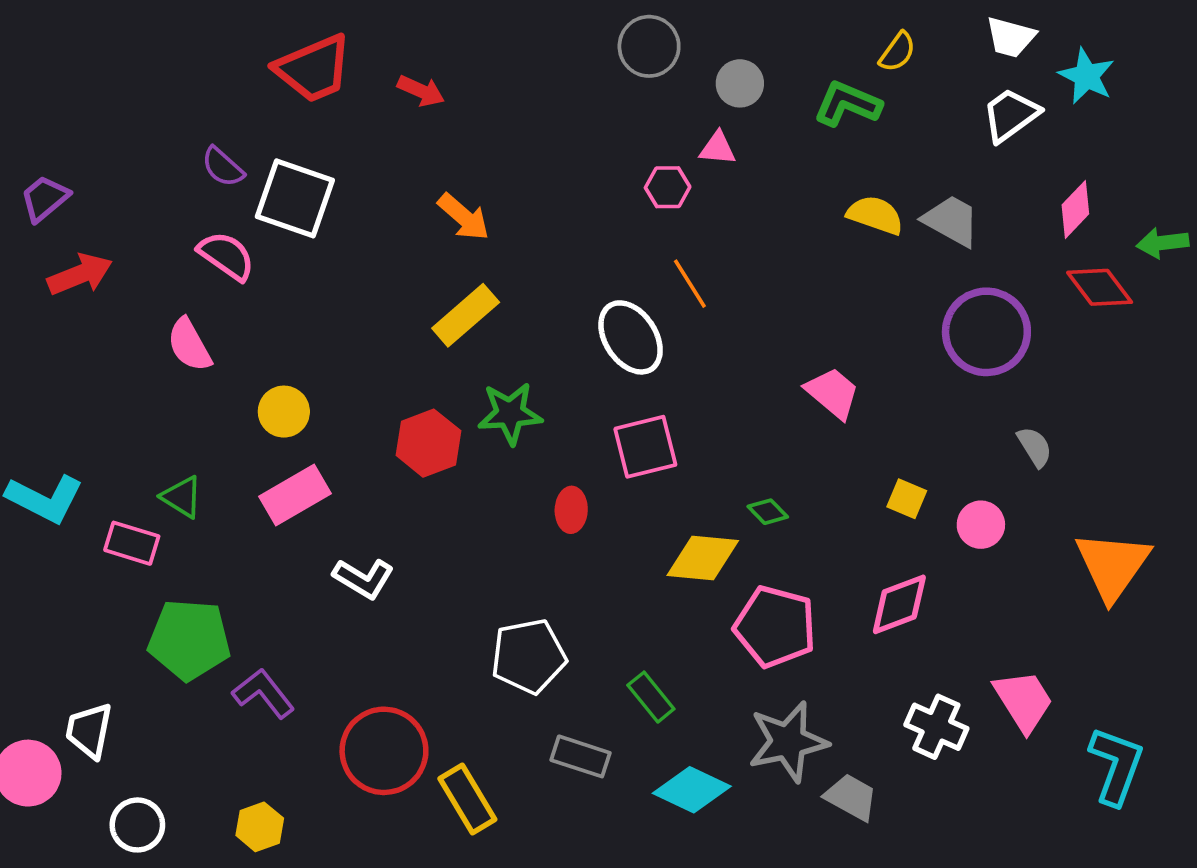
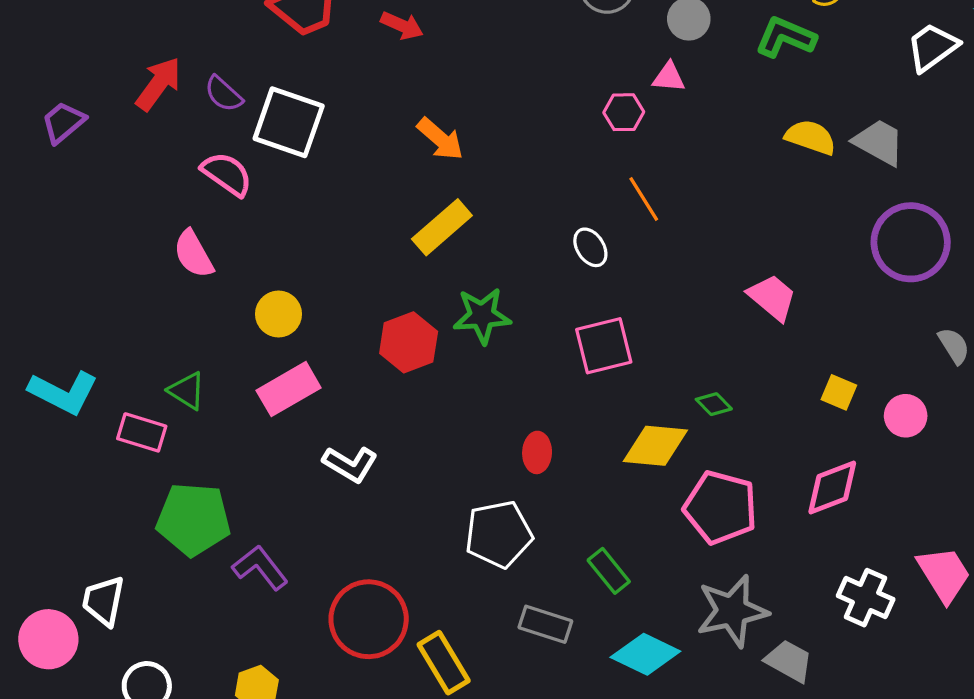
red arrow: (80, 274) -> (158, 84), moved, turned -32
white ellipse: (631, 337) -> (590, 247), size x0.6
red ellipse: (571, 510) -> (537, 452), moved

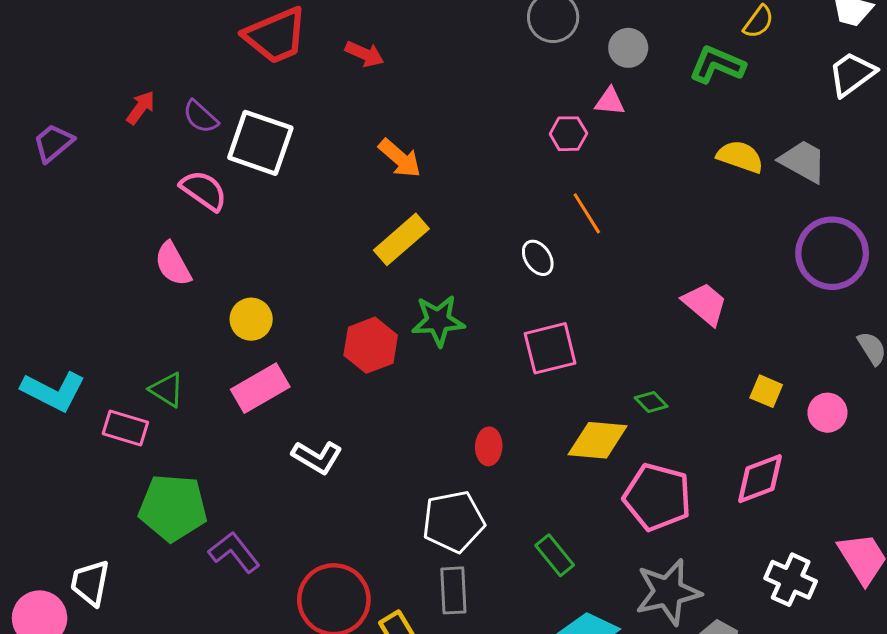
red arrow: (158, 84) -> (141, 108), size x0.7
gray rectangle: (545, 624) -> (453, 590), moved, turned 69

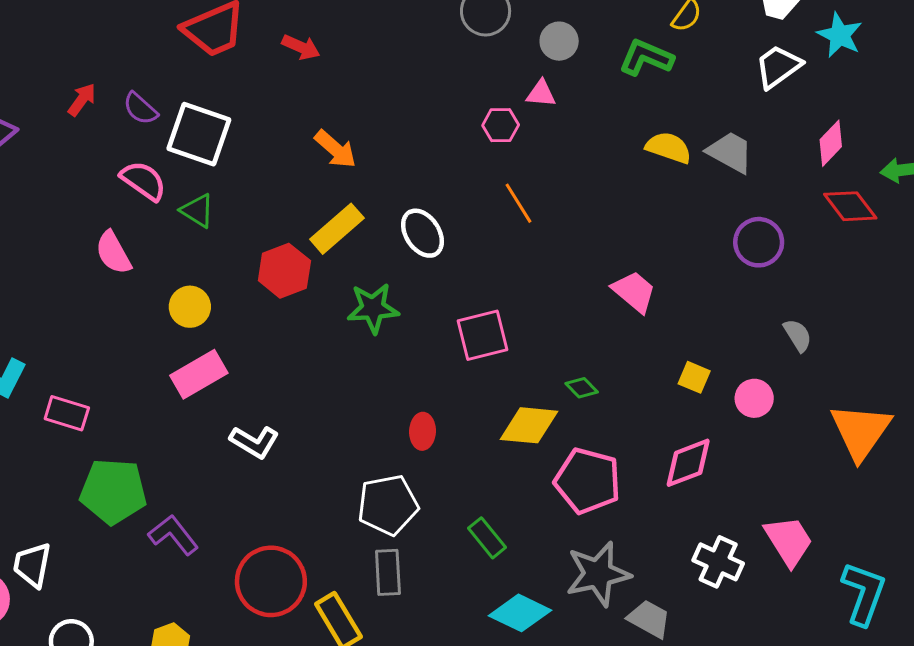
purple circle: (832, 253) -> (759, 242), size x0.7
white ellipse: (538, 258) -> (422, 233), moved, size x1.4
red hexagon: (371, 345) -> (284, 271), moved
green triangle: (167, 390) -> (197, 211), moved

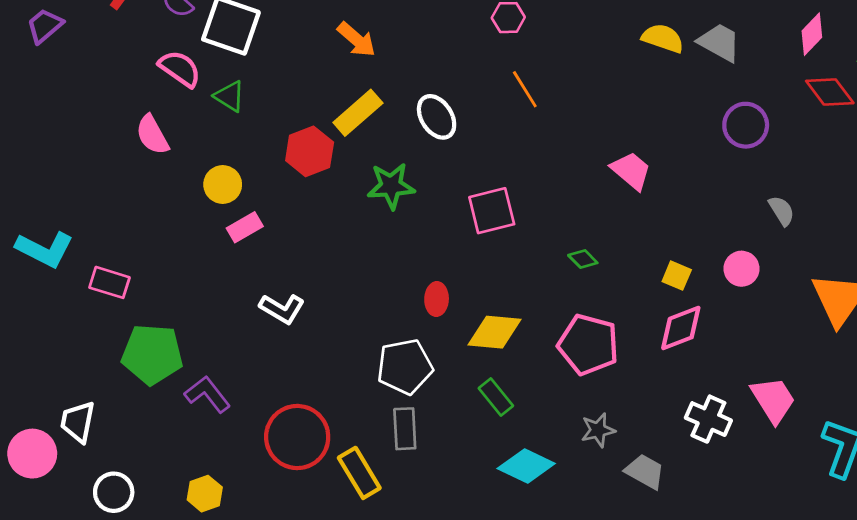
pink rectangle: (199, 374) -> (245, 227), moved, size x0.7
yellow square: (694, 377) -> (677, 276), moved
yellow diamond: (529, 425) -> (495, 332), moved
gray star: (598, 574) -> (598, 430), size x0.6

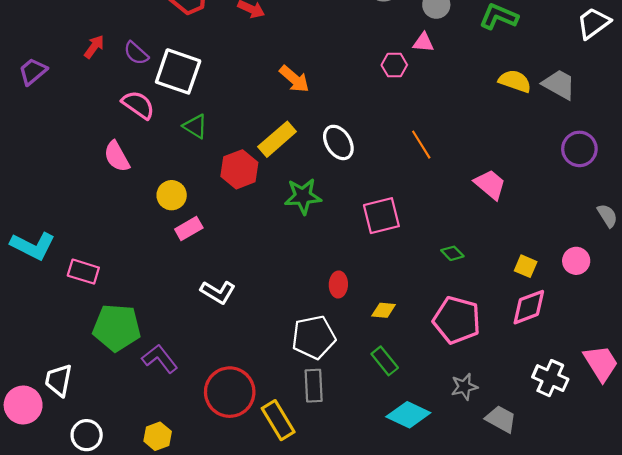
orange arrow: (357, 40) -> (294, 79), moved
orange line: (525, 89) -> (421, 145), moved
green triangle: (230, 96) -> (195, 126), moved
yellow diamond: (495, 332) -> (384, 310), size x0.6

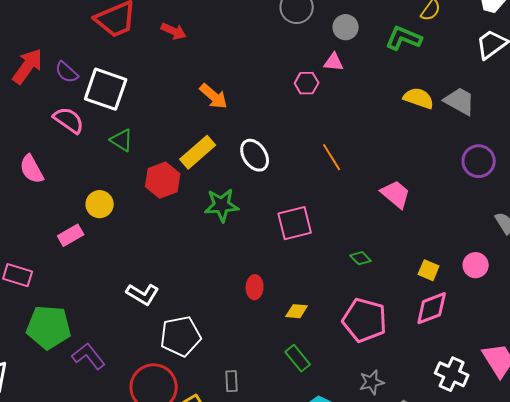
red arrow: (94, 47) -> (28, 66), size x1.6
pink semicircle: (117, 156) -> (32, 169), moved
pink rectangle: (189, 229) -> (71, 235), moved
white pentagon: (314, 337) -> (181, 336), moved
gray rectangle: (314, 386) -> (232, 381), size x0.7

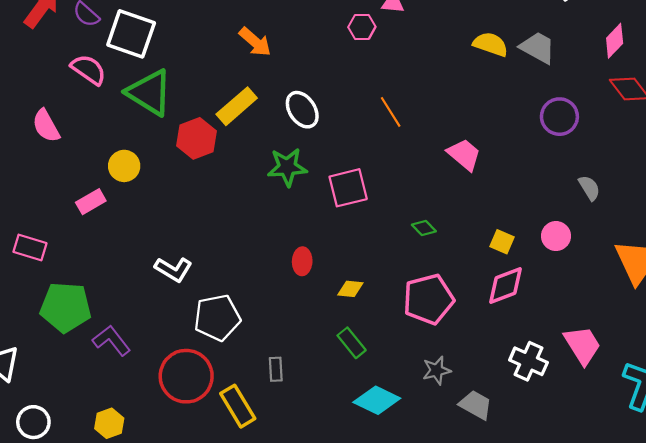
green triangle: (122, 140) -> (149, 92), size x1.8
green star: (222, 205) -> (287, 167), moved
pink pentagon: (365, 320) -> (429, 299), turned -30

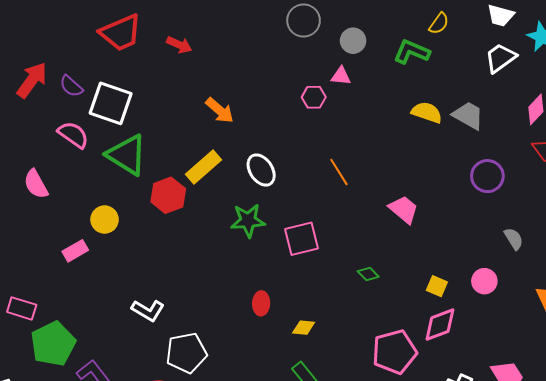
pink rectangle: (30, 248) -> (22, 308), moved
pink pentagon: (429, 299) -> (394, 352), moved
green pentagon: (66, 307) -> (53, 344), turned -30

